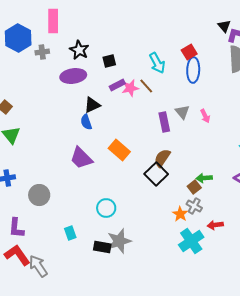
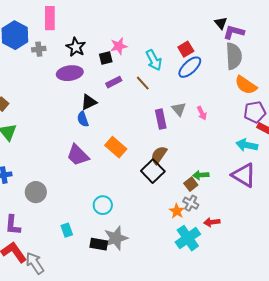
blue ellipse: (193, 70) -> (190, 67), turned 45
pink star: (130, 88) -> (119, 46), moved

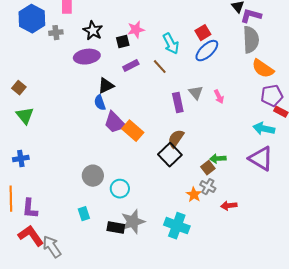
purple trapezoid: (78, 155) -> (115, 123), moved
gray circle: (36, 192) -> (93, 176), moved
cyan cross: (188, 238) -> (177, 226), moved, turned -35

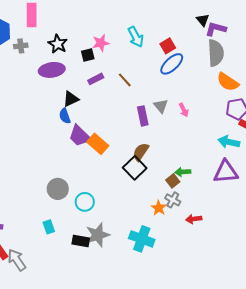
cyan arrow: (171, 44) -> (136, 37), moved
purple triangle: (261, 159) -> (226, 172), turned -36

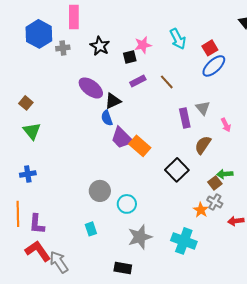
purple ellipse: (52, 70) -> (91, 88), moved, turned 45
pink arrow: (184, 110) -> (226, 125), moved
brown semicircle: (141, 152) -> (203, 145), moved
black rectangle: (81, 241) -> (123, 268), moved

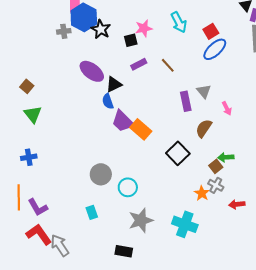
blue hexagon: (39, 34) -> (84, 17), moved
purple L-shape: (37, 224) -> (38, 207), turned -35

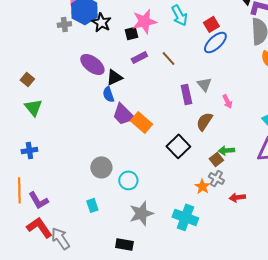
pink star: (144, 28) -> (144, 21), size x1.4

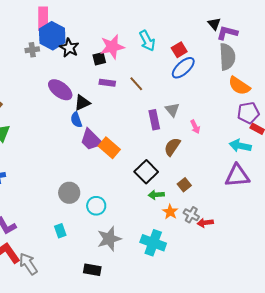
purple rectangle: (139, 57) -> (107, 83), turned 35
green arrow: (226, 150) -> (156, 195), moved
gray cross: (216, 178) -> (191, 215), moved

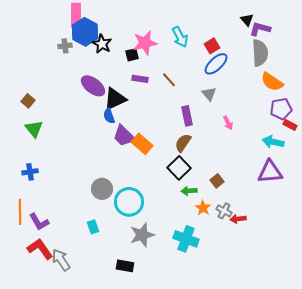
black triangle: (82, 103) -> (115, 99), size x1.4
gray triangle: (172, 110) -> (209, 94), moved
brown semicircle: (172, 147) -> (183, 143), moved
cyan circle: (96, 206) -> (129, 202), size x1.5

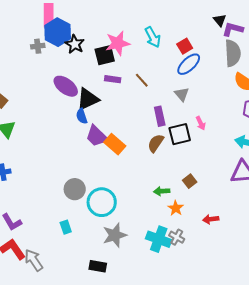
black square: (132, 55) -> (105, 55), size x1.5
black square: (179, 168) -> (180, 134), moved, turned 30
gray cross: (224, 211) -> (177, 237), moved

